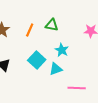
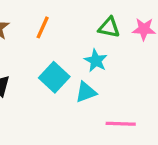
green triangle: (52, 25) -> (109, 27), moved

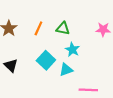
green triangle: (109, 27) -> (63, 28), moved

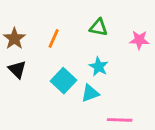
green triangle: (63, 28) -> (99, 27), moved
black triangle: (11, 65) -> (17, 69), moved

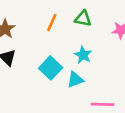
orange line: (54, 39) -> (52, 22), moved

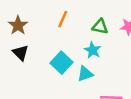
green triangle: (83, 19) -> (100, 27), moved

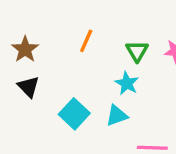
green triangle: (100, 27) -> (137, 51), turned 49
cyan square: (62, 63) -> (74, 114), moved

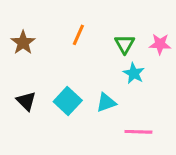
cyan star: (127, 83) -> (134, 73), moved
black triangle: (28, 87) -> (26, 101), moved

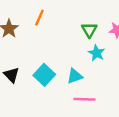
orange line: (78, 35) -> (39, 18), moved
pink line: (138, 132) -> (84, 99), moved

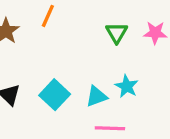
cyan star: (97, 53) -> (127, 86), moved

